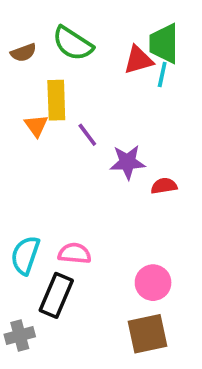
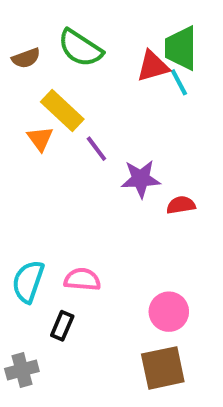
cyan line: (162, 75) -> (179, 82), turned -40
yellow rectangle: (56, 100) -> (62, 110), turned -45
black rectangle: (56, 295) -> (62, 326), size x0.6

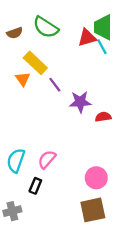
pink semicircle: (82, 279) -> (47, 159), turned -54

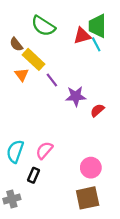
brown semicircle: (15, 33) -> (16, 44), moved, turned 72
red semicircle: (103, 117) -> (97, 110), turned -32

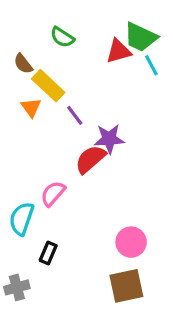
green semicircle: (43, 26) -> (62, 37), size x0.7
green trapezoid: (97, 26) -> (140, 37), turned -65
cyan line: (96, 44) -> (151, 65), moved
red semicircle: (97, 110) -> (90, 159), moved, size x1.5
pink semicircle: (44, 150) -> (53, 194), moved

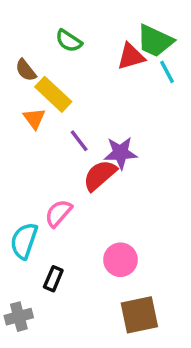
purple line: (75, 115) -> (79, 141), moved
pink circle: (131, 242) -> (120, 260), moved

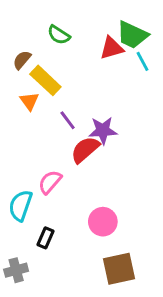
brown semicircle: (26, 70) -> (22, 60), turned 78

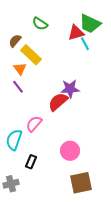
cyan line: (143, 61) -> (85, 44), moved
purple line: (68, 120) -> (18, 87), moved

